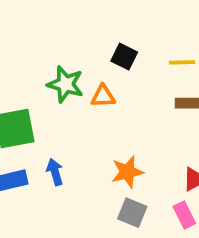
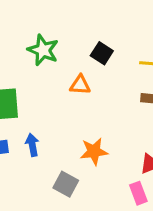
green star: (65, 84) -> (43, 50), moved
gray square: (132, 213) -> (66, 184), moved

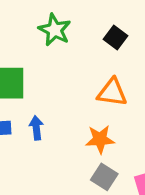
orange triangle: (80, 85) -> (112, 92), moved, size x1.4
gray square: (66, 184) -> (104, 177), moved

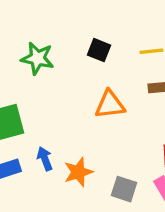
orange star: (100, 139) -> (78, 172), moved

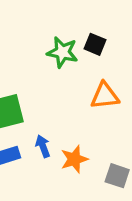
green star: (37, 58) -> (62, 52), moved

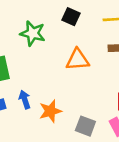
green star: (62, 52) -> (33, 33), moved

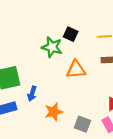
green star: (33, 33) -> (52, 47), moved
blue arrow: (25, 99) -> (32, 94), moved, turned -144

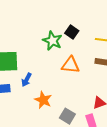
orange star: (54, 112) -> (43, 100), turned 30

